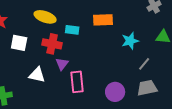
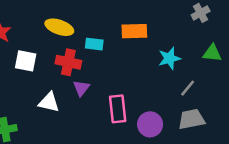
pink rectangle: (77, 82) -> (118, 109), moved

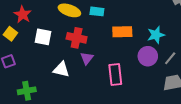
orange rectangle: (134, 31) -> (122, 32), moved
cyan rectangle: (94, 44) -> (97, 11), moved
purple circle: (150, 124) -> (148, 56), moved

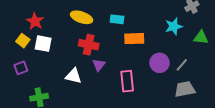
cyan rectangle: (97, 11) -> (117, 19), moved
cyan star: (156, 35) -> (174, 26), moved
white square: (43, 37) -> (43, 44), moved

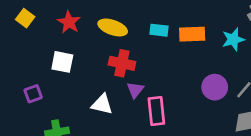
red star: (35, 21) -> (69, 22), moved
orange rectangle: (134, 39) -> (192, 34), moved
yellow square: (23, 41) -> (25, 18), moved
pink rectangle: (127, 81) -> (156, 111), moved

